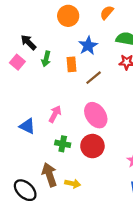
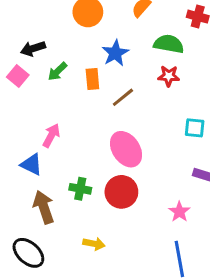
black arrow: (28, 42) -> (33, 49), turned -63
green arrow: (46, 59) -> (57, 71), turned 32
pink arrow: (55, 114) -> (51, 135), moved
brown arrow: (49, 175) -> (44, 207), moved

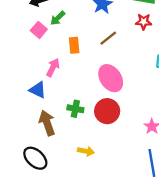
pink square: (18, 76) -> (39, 30), moved
orange rectangle: (92, 79) -> (74, 45), moved

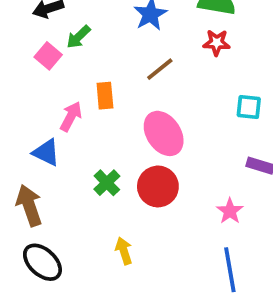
orange rectangle: (74, 45) -> (105, 96), moved
green cross: (75, 109) -> (107, 183), turned 35
brown arrow: (47, 123) -> (29, 205), moved
yellow arrow: (86, 151) -> (124, 251), turned -119

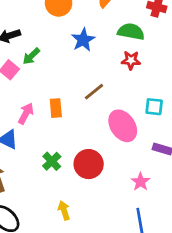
brown line: (160, 69) -> (94, 92), moved
orange rectangle: (105, 96) -> (56, 108), moved
pink ellipse: (164, 133) -> (123, 126), moved

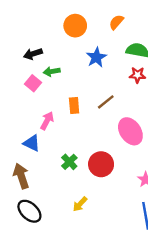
green arrow: (31, 56) -> (52, 71), turned 35
orange rectangle: (56, 108) -> (74, 105), moved
yellow arrow: (64, 210) -> (80, 204), turned -119

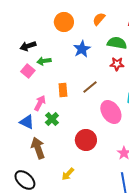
green cross: (69, 162) -> (52, 119), moved
brown arrow: (21, 176) -> (38, 148), moved

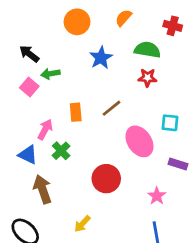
black arrow: (28, 46) -> (29, 54), turned 56

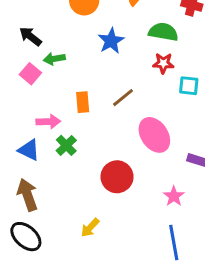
cyan square: (170, 123) -> (189, 86), moved
pink arrow: (45, 129) -> (48, 122), turned 60
brown arrow: (42, 189) -> (27, 195), moved

